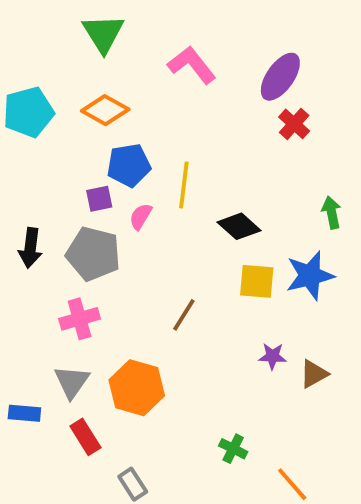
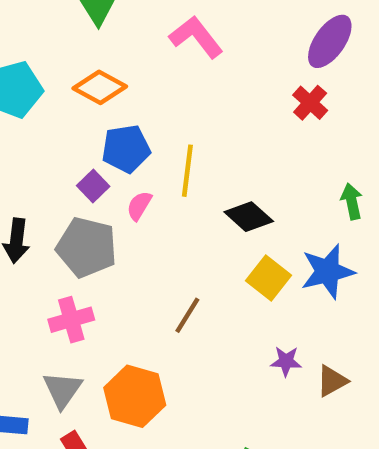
purple ellipse: (280, 77) -> (330, 41), moved
purple square: (99, 199) -> (93, 186), turned -32
yellow square: (257, 281) -> (268, 278), turned 33

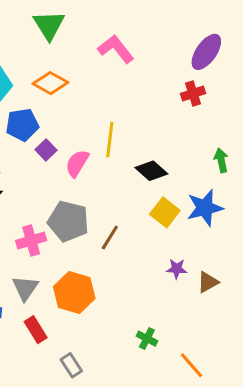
red cross: (310, 103) -> (193, 93), turned 30
blue pentagon: (126, 149) -> (22, 125), moved
pink semicircle: (139, 206) -> (77, 163), size x1.4
gray pentagon: (87, 247) -> (68, 221), moved

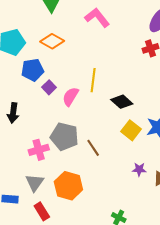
brown line: (110, 238) -> (93, 148), turned -66

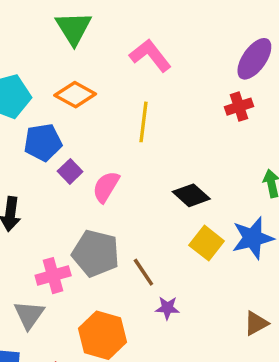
yellow line: (93, 80) -> (143, 122), moved
purple star: (139, 169) -> (167, 308), moved
gray triangle: (35, 183) -> (29, 315), moved

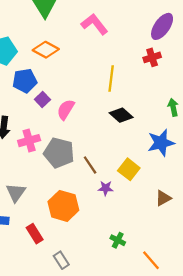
yellow line: (143, 122) -> (111, 78), moved
yellow square: (207, 243) -> (129, 169), moved
pink cross: (53, 276) -> (29, 141), moved

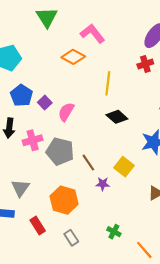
orange diamond: (46, 50) -> (73, 57), moved
blue pentagon: (25, 81) -> (21, 96), moved, turned -30
gray rectangle: (61, 260) -> (71, 238), moved

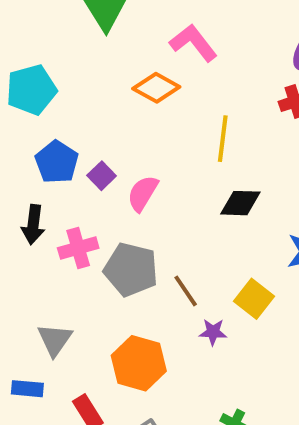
black diamond: (117, 117) -> (240, 203), turned -40

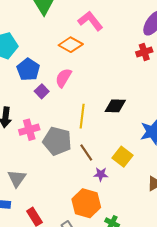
yellow line: (223, 139) -> (82, 116), moved
blue pentagon: (57, 162) -> (28, 70), moved
pink semicircle: (143, 193) -> (63, 78), moved
orange hexagon: (139, 363) -> (86, 203), moved

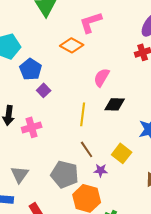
pink L-shape: (90, 21) -> (91, 22), turned -70
pink semicircle: (63, 78) -> (102, 77), moved
gray pentagon: (57, 141) -> (65, 174), moved

